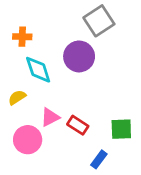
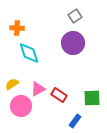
gray square: (99, 21) -> (75, 16), size x0.6
purple circle: (79, 56) -> (73, 43), moved
yellow semicircle: (17, 97) -> (12, 84), moved

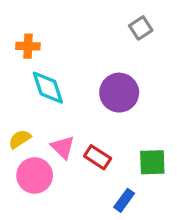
gray square: (75, 16) -> (141, 28), moved
purple circle: (73, 43) -> (119, 93), moved
pink triangle: (38, 89) -> (63, 147), turned -49

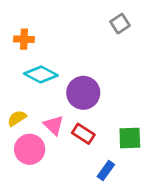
cyan diamond: (48, 88) -> (41, 74), turned -44
purple circle: (119, 93) -> (83, 93), moved

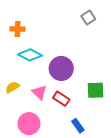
green square: (130, 138) -> (96, 90), moved
pink circle: (30, 149) -> (29, 124), moved
blue rectangle: (106, 170) -> (78, 126), turned -72

